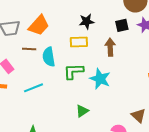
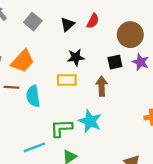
green L-shape: (74, 71) -> (61, 128), moved
cyan line: (34, 88) -> (34, 147), moved

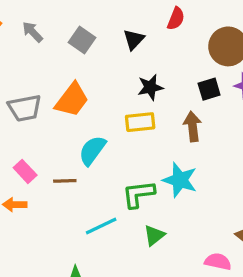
red semicircle: (93, 21) -> (176, 19), moved
brown line: (11, 87) -> (65, 181), moved
cyan semicircle: (33, 96) -> (92, 150), turned 50

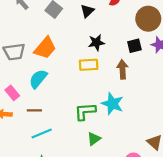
cyan semicircle: (92, 150) -> (38, 79), moved
brown line: (65, 181) -> (34, 110), moved
cyan line: (101, 226) -> (42, 133), moved

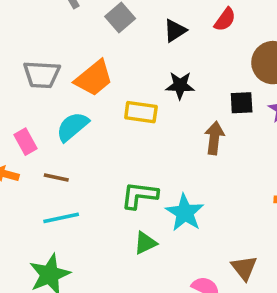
yellow rectangle: (89, 65) -> (141, 112), moved
cyan star: (112, 104) -> (185, 213), moved

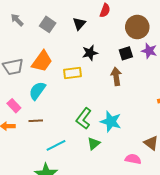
green L-shape: (139, 195) -> (84, 118), turned -45
cyan line: (61, 218) -> (56, 145), moved

